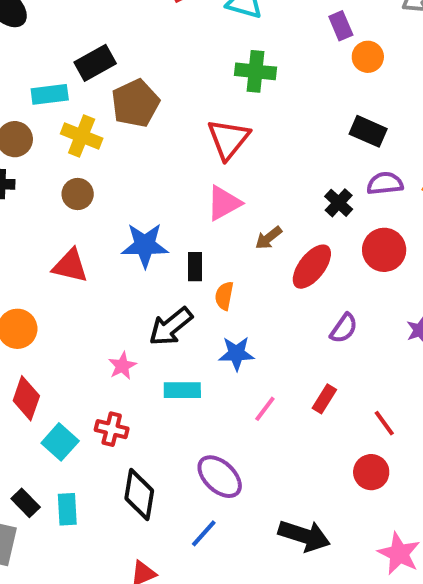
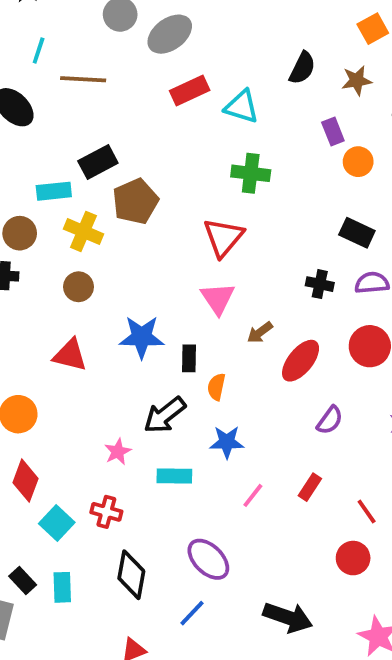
pink triangle: (224, 203) -> (218, 298), turned -36
black cross: (339, 203) -> (320, 284), moved, turned -32

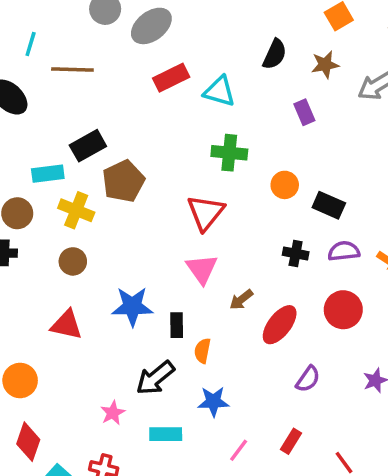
orange circle: (358, 162) -> (285, 185), moved

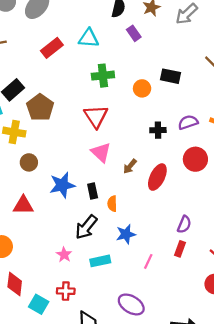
red rectangle: (171, 78) -> (52, 48), moved
purple rectangle: (304, 112) -> (134, 33), moved
black rectangle: (329, 205) -> (170, 76), moved
brown circle: (73, 261) -> (29, 162), moved
purple semicircle: (308, 379) -> (184, 224), moved

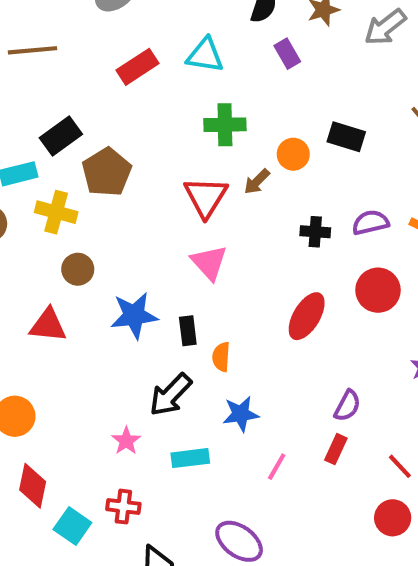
brown arrow: (130, 166) -> (257, 182), moved
red triangle: (23, 205) -> (48, 325), moved

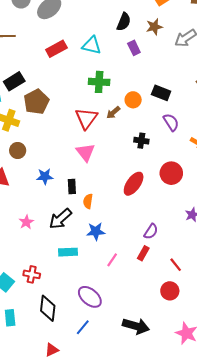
purple semicircle: (371, 223) -> (171, 122), moved, turned 66
blue star: (134, 315) -> (45, 176), size x0.7
pink star: (126, 441) -> (26, 222), moved

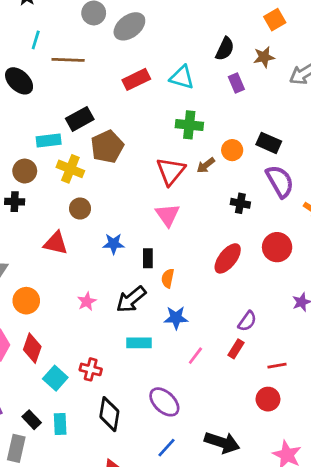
purple semicircle: (171, 122) -> (280, 181), size x1.4
red line: (176, 265) -> (277, 366), turned -64
blue line: (83, 327) -> (166, 448), moved

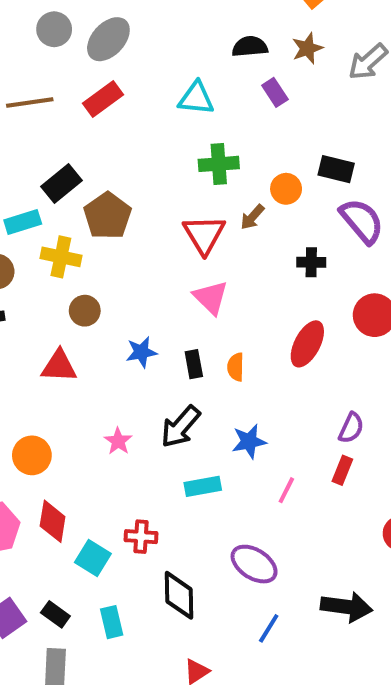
black semicircle: (225, 49) -> (250, 47), turned -110
red rectangle: (136, 79) -> (103, 99), moved
orange semicircle: (168, 278) -> (236, 367), moved
black rectangle: (32, 420) -> (55, 614), moved

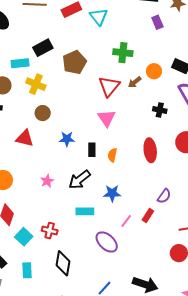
cyan triangle: (196, 98) -> (99, 17), moved, turned 36
brown pentagon: (108, 216) -> (74, 62), moved
red ellipse: (307, 344) -> (150, 150), turned -45
red rectangle: (342, 470) -> (148, 215), moved
purple ellipse: (254, 564) -> (107, 242), moved

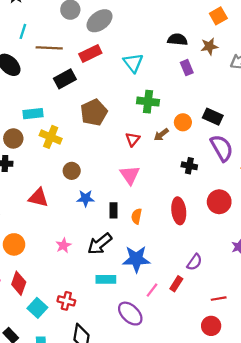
cyan triangle: (99, 17) -> (133, 63), moved
black rectangle: (43, 48) -> (65, 79), moved
red triangle: (109, 86) -> (133, 139), size x0.6
brown circle: (43, 113) -> (72, 171), moved
blue star: (112, 193) -> (136, 259), size x1.4

